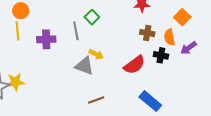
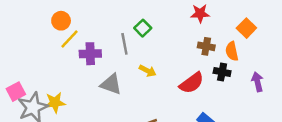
yellow line: (18, 31) -> (70, 39), moved, turned 48
purple arrow: (189, 48) -> (257, 82), moved, turned 112
gray triangle: (84, 66) -> (111, 84), moved

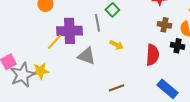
yellow line: (70, 39) -> (54, 42), moved
purple cross: (90, 54) -> (69, 31), size x1.4
red semicircle: (192, 83) -> (152, 55), turned -50

